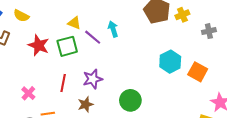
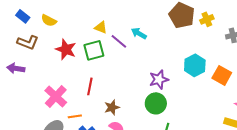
cyan arrow: (113, 29) -> (139, 33), turned -42
purple star: (93, 79) -> (159, 79), moved
pink cross: (28, 93) -> (56, 96), size x1.6

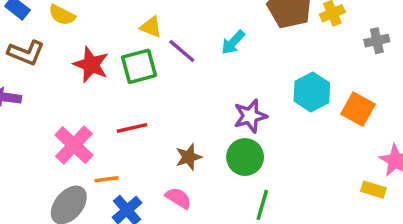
cyan arrow: (139, 33) -> (233, 42), moved, turned -77
red line: (90, 86) -> (132, 128), turned 66
brown star: (112, 107) -> (189, 157), moved

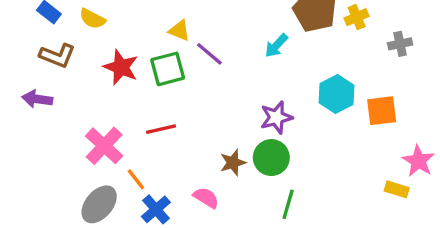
cyan arrow: (233, 42) -> (276, 46), moved
orange square: (358, 109) -> (382, 111), turned -36
brown star: (189, 157) -> (233, 163), moved
orange line: (106, 179) -> (136, 179), turned 60

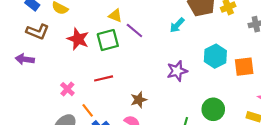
pink cross: (104, 146) -> (67, 89), size x0.6
green circle: (271, 158) -> (213, 109), moved
brown star: (233, 163) -> (139, 100), moved

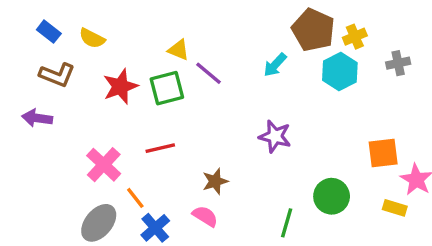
red star: (78, 39) -> (120, 86), turned 30
cyan hexagon: (215, 56) -> (340, 72), moved
orange square: (244, 67) -> (383, 153), moved
purple star: (177, 71) -> (275, 136), turned 30
pink cross: (67, 89) -> (104, 165), size x1.5

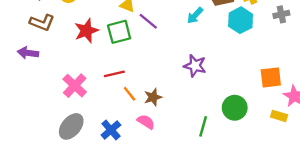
orange line: (135, 198) -> (130, 94), moved

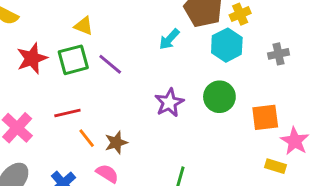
gray cross: (281, 14) -> (279, 54), moved
purple line: (148, 21) -> (110, 64), moved
purple star: (195, 66) -> (169, 103), turned 30
green circle: (235, 108) -> (219, 97), moved

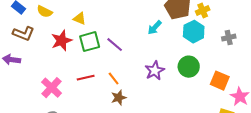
yellow triangle: (84, 26) -> (80, 19), moved
orange square: (265, 117) -> (220, 81), turned 30
orange line: (87, 138) -> (114, 79), moved

